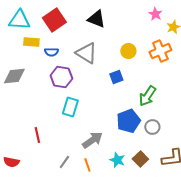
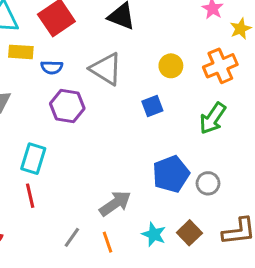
green arrow: (147, 96) -> (213, 118), moved
cyan rectangle: (70, 107) -> (33, 159), moved

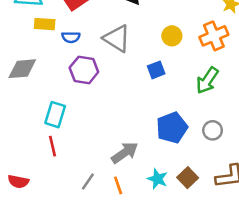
gray circle: (208, 183) -> (213, 130), moved

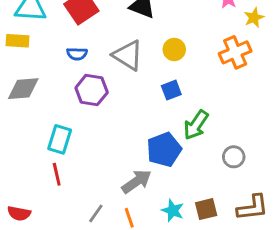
yellow rectangle: (45, 24) -> (18, 41), moved
yellow circle: (172, 36) -> (174, 49), moved
green arrow: (207, 80) -> (196, 125), moved
blue pentagon: (172, 128) -> (164, 150), moved
brown square: (188, 178) -> (206, 209), turned 30

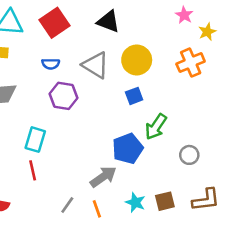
yellow circle: (174, 49) -> (137, 60), size x1.5

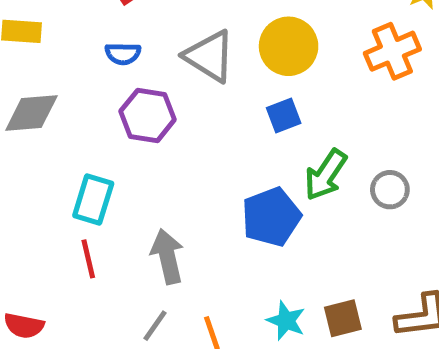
gray circle: (189, 155) -> (390, 190), moved
gray arrow: (103, 177) -> (167, 256), moved, turned -68

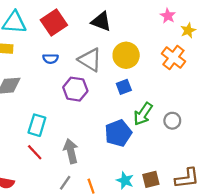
orange cross: (392, 51) -> (173, 58), turned -30
purple hexagon: (148, 115) -> (75, 89), moved
red line: (88, 259) -> (35, 152), turned -30

